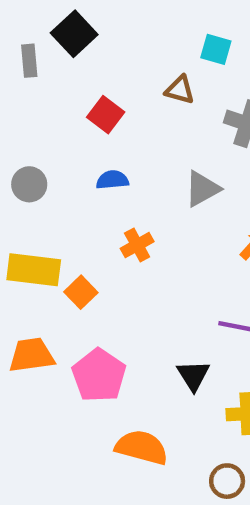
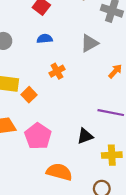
black triangle: (193, 375) -> (85, 136), turned 42

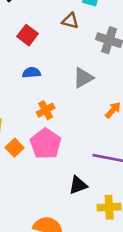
orange square: (29, 95) -> (15, 148), moved
pink pentagon: (38, 136) -> (46, 144), moved

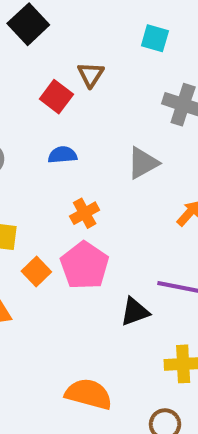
brown triangle: (70, 21) -> (91, 74), moved, turned 48
black triangle: (78, 185) -> (135, 312), moved

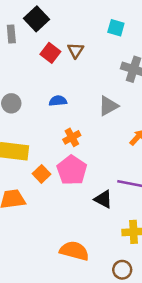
red square: (56, 97) -> (50, 53), moved
black triangle: (135, 312) -> (103, 199), turned 48

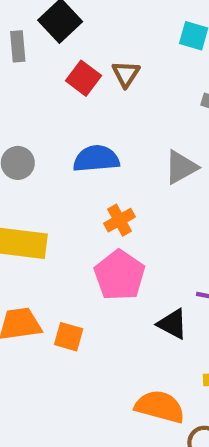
blue semicircle: (58, 101) -> (96, 159), size x1.5
orange square: (42, 174) -> (69, 337), moved, turned -30
orange semicircle: (74, 251) -> (160, 407), moved

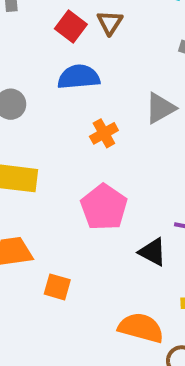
blue semicircle: (96, 159) -> (79, 77), moved
orange cross: (119, 220) -> (104, 133), moved
orange square: (69, 337) -> (57, 287), moved

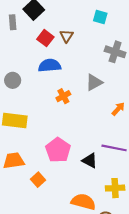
pink pentagon: (104, 207) -> (58, 150), moved
orange square: (57, 287) -> (38, 180), turned 32

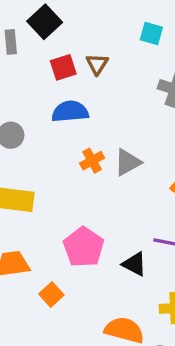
red square: (45, 38) -> (63, 67), turned 35
gray triangle: (94, 82) -> (128, 162), moved

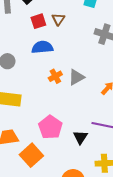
black triangle: (134, 264) -> (80, 137), turned 35
orange square: (51, 294) -> (31, 155), size x1.6

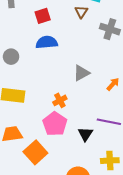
brown triangle: (58, 19) -> (81, 12), moved
orange cross: (55, 76) -> (60, 100), moved

